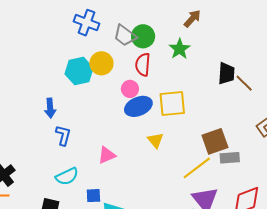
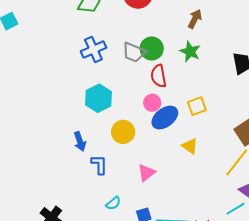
blue cross: (86, 23) -> (93, 49), turned -30
yellow circle: (101, 63) -> (123, 132), moved
yellow square: (172, 103) -> (197, 106), size x0.7
cyan semicircle: (67, 176) -> (113, 203), size x0.7

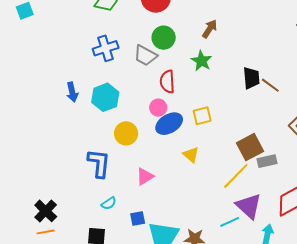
green circle: (152, 49) -> (164, 38), moved
blue arrow: (80, 141) -> (72, 92), moved
blue L-shape: (99, 164) -> (99, 163), size x1.4

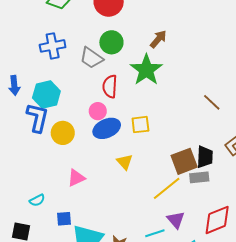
green star: (201, 61) -> (146, 70), size x1.5
black trapezoid: (251, 78) -> (205, 157), moved
blue L-shape: (99, 163) -> (37, 118), moved
purple triangle: (249, 206) -> (176, 220), size x0.7

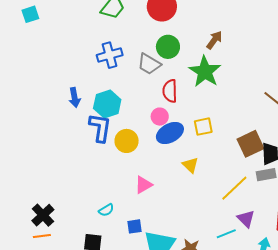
brown square: (184, 161) -> (251, 144), moved

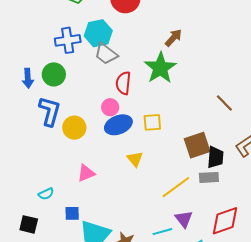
green circle: (168, 47) -> (54, 74), moved
cyan hexagon: (107, 104) -> (98, 33), moved

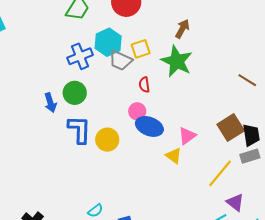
red semicircle: (123, 83) -> (144, 85), size x0.7
yellow square: (152, 122) -> (141, 49), moved
blue ellipse: (118, 125) -> (149, 126), turned 56
pink triangle: (86, 173) -> (187, 136), moved

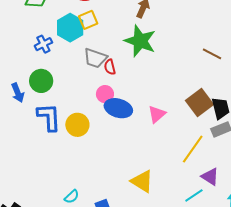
yellow square: (141, 49) -> (88, 20), moved
blue cross: (80, 56) -> (43, 44), size x0.7
gray trapezoid: (120, 60) -> (95, 58), moved
yellow triangle: (174, 156) -> (142, 181), moved, size x1.4

